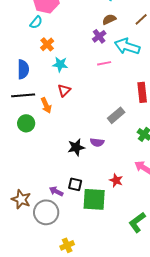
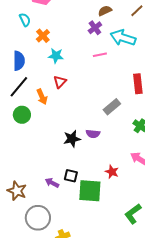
cyan semicircle: (36, 22) -> (25, 20), moved, turned -64
black line: (23, 95) -> (19, 87), turned -45
gray circle: (46, 212) -> (38, 218), moved

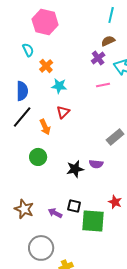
green circle: (22, 115) -> (38, 157), moved
brown star: (17, 191) -> (24, 209), moved

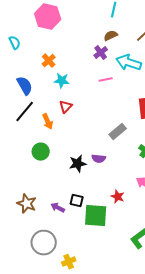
cyan semicircle: (28, 50) -> (15, 43), moved
blue semicircle: (22, 91) -> (25, 86), turned -30

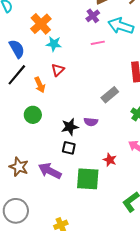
orange cross: (49, 61) -> (41, 24), size x1.5
black square: (77, 201) -> (69, 148), moved
purple arrow: (58, 208) -> (50, 171), size x1.6
gray circle: (44, 243) -> (16, 211), moved

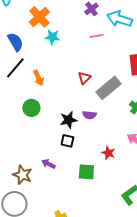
red triangle: (58, 70) -> (84, 78), moved
gray rectangle: (110, 95) -> (108, 88), size x1.4
brown star: (19, 167) -> (22, 175), moved
purple arrow: (50, 171) -> (48, 164), size x0.6
green square: (88, 179) -> (86, 172), size x0.7

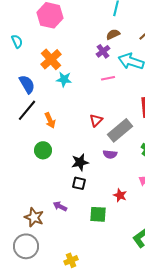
purple semicircle: (89, 115) -> (110, 154), moved

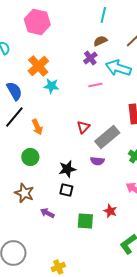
red star: (120, 195) -> (110, 211), moved
brown star: (34, 217) -> (24, 193), moved

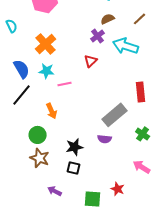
pink line: (95, 85) -> (65, 84), moved
cyan star: (51, 86) -> (47, 71), moved
orange arrow: (37, 127) -> (52, 111), moved
red triangle: (83, 127) -> (91, 61), moved
brown star: (24, 193) -> (40, 158), moved

